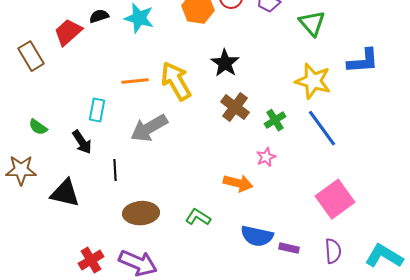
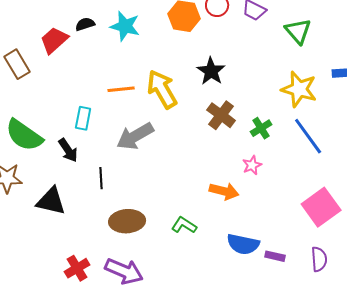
green semicircle: (38, 127) -> (24, 135), size x2.0

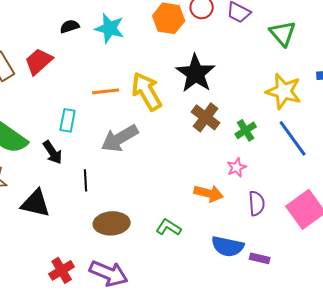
red trapezoid: (54, 40) -> (39, 61), moved
black star: (211, 71) -> (196, 73), size x1.4
purple semicircle: (319, 259) -> (257, 203), moved

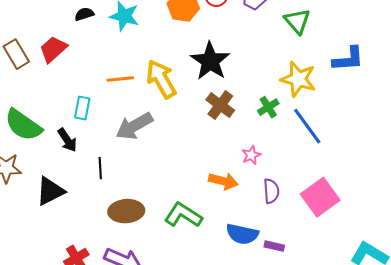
green cross: (246, 130) -> (268, 107), moved
black triangle: (36, 203) -> (50, 191), turned -40
green L-shape: (169, 227) -> (183, 215), size x1.5

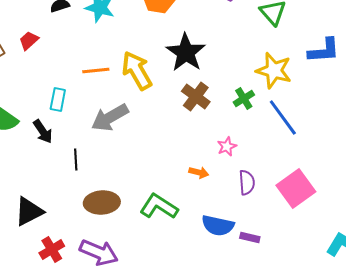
red trapezoid: (53, 49) -> (29, 40), size x0.7
orange arrow: (223, 181) -> (199, 172), size x0.7
black triangle: (50, 191) -> (29, 212), moved

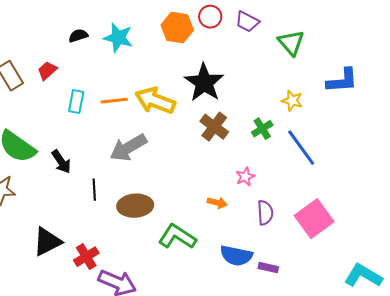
yellow arrow: (137, 70) -> (155, 101), turned -39
yellow star: (274, 70) -> (292, 101), size x0.6
cyan rectangle: (58, 100) -> (76, 102), moved
brown ellipse: (102, 202) -> (135, 206), moved
red cross: (52, 250) -> (86, 257), moved

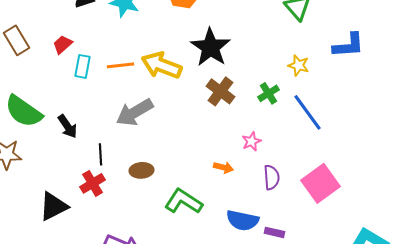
red trapezoid: (47, 71) -> (62, 44), moved
brown ellipse: (135, 206) -> (142, 170), size x0.7
red cross: (86, 257) -> (92, 183), moved

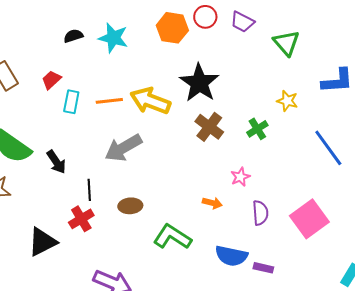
blue line: (308, 112) -> (328, 148), moved

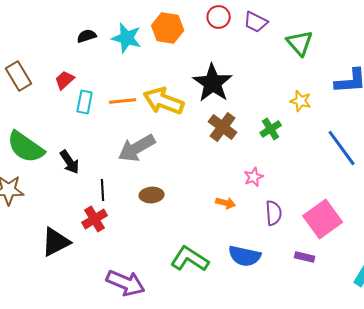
orange hexagon: (172, 28) -> (168, 28), moved
brown ellipse: (130, 206) -> (152, 195), moved
green L-shape: (172, 237) -> (190, 259), moved
purple rectangle: (263, 268) -> (305, 257), moved

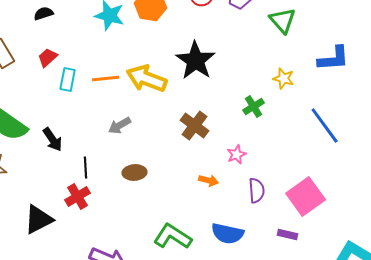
black semicircle: (87, 36) -> (44, 14), moved
brown cross: (223, 127) -> (195, 126), moved
gray arrow: (137, 148) -> (120, 126), size x0.6

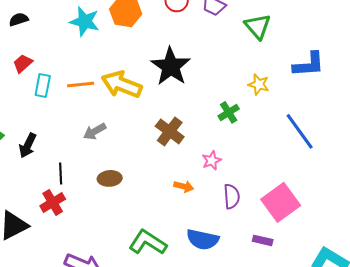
black arrow: (53, 140) -> (28, 145), turned 60

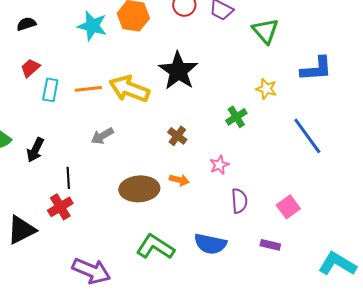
brown cross: (170, 131) -> (177, 136), size x0.7
brown ellipse: (110, 178) -> (139, 189), moved, size x1.6
orange arrow: (184, 186) -> (179, 180), moved
pink square: (281, 202) -> (288, 207), size x0.6

